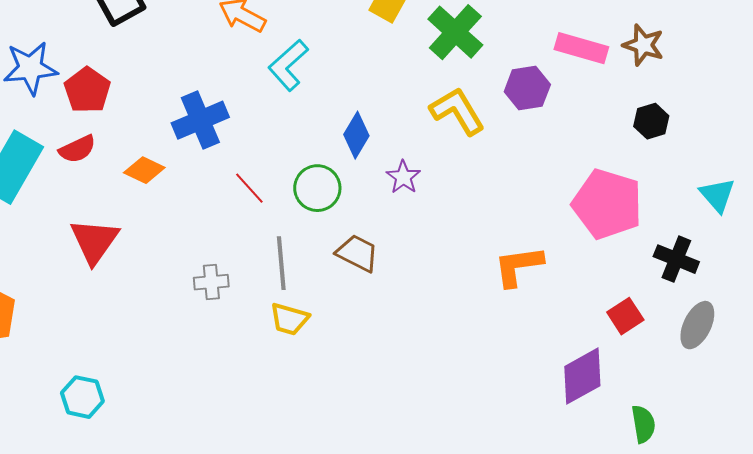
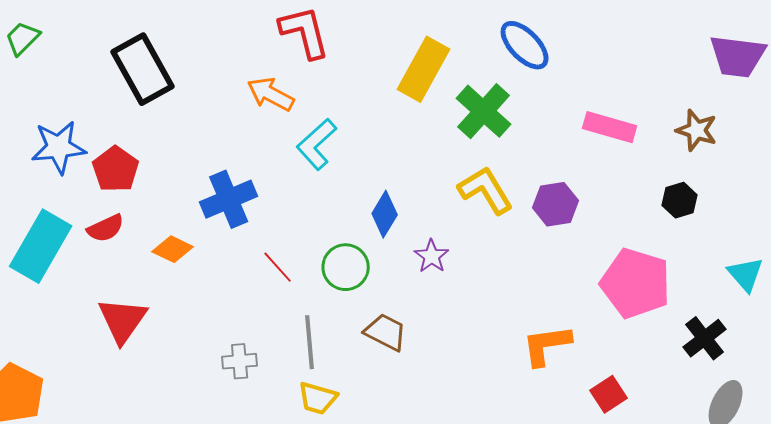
brown star: (643, 45) -> (697, 130), moved
purple hexagon: (527, 88) -> (556, 204), moved
black cross: (676, 259) -> (705, 338), turned 30
red square: (625, 316) -> (609, 394), moved

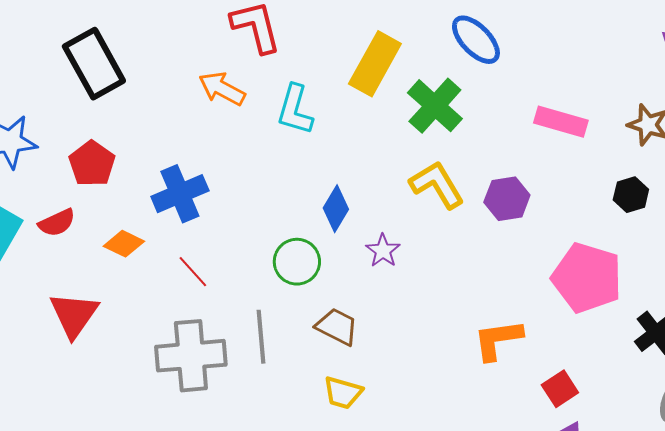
cyan L-shape: (317, 144) -> (295, 110), moved, turned -32
red pentagon: (116, 169) -> (92, 164), moved
red line: (278, 267) -> (193, 272), moved
gray cross: (240, 361) -> (191, 356), size x2.0
yellow trapezoid: (318, 398) -> (343, 393), moved

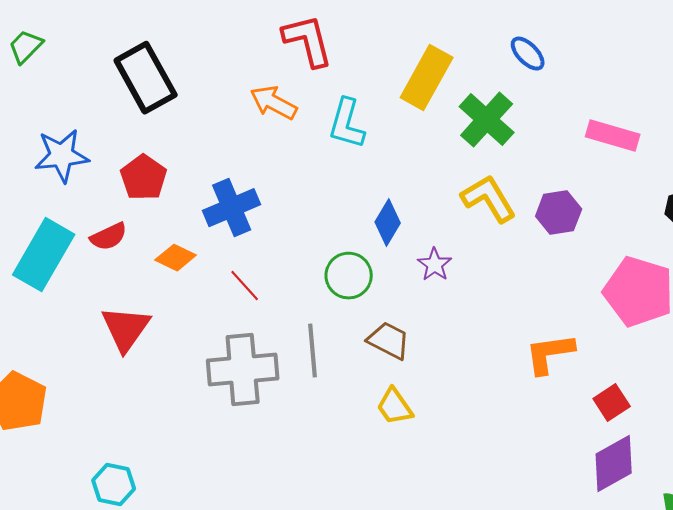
blue ellipse: (476, 40) -> (528, 54), size x0.7
yellow trapezoid: (343, 393) -> (395, 407), turned 39

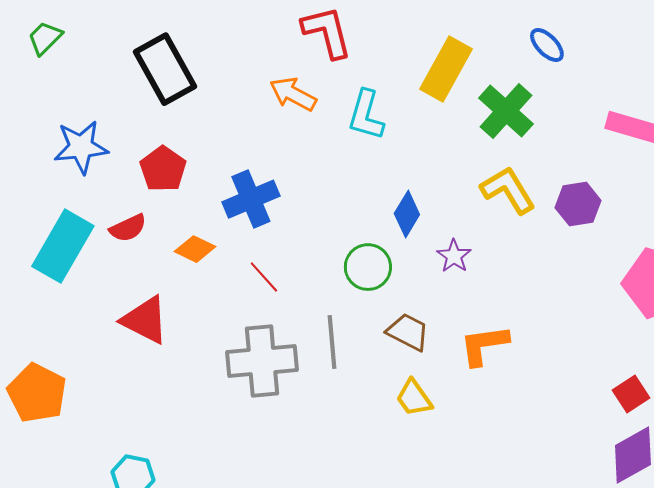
red triangle: (126, 329) -> (145, 320), turned -38
orange L-shape: (550, 354) -> (484, 345), moved

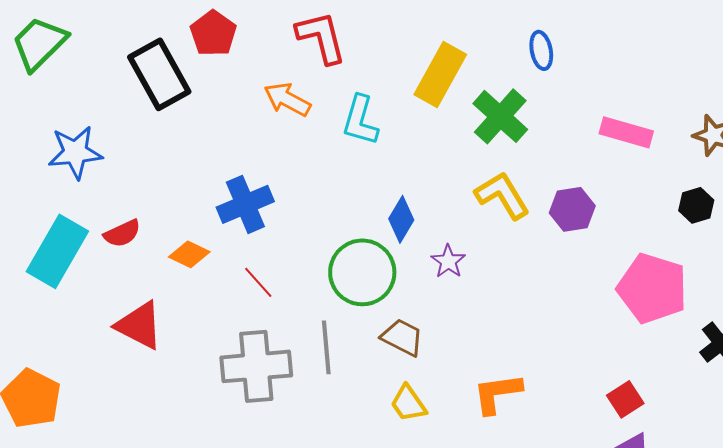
green trapezoid: (45, 38) -> (39, 43), size x1.6
blue ellipse: (547, 45) -> (541, 50), turned 33
red pentagon: (163, 169) -> (213, 33), moved
green circle: (368, 267) -> (362, 272), size x1.4
orange L-shape: (484, 345) -> (497, 393), moved

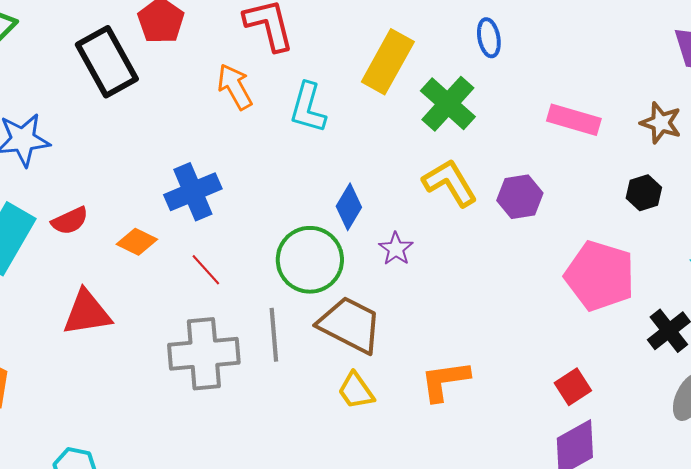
orange arrow: (287, 99) -> (235, 87), turned 33
red triangle: (139, 325) -> (87, 313), turned -36
brown trapezoid: (402, 337) -> (350, 325), size x1.5

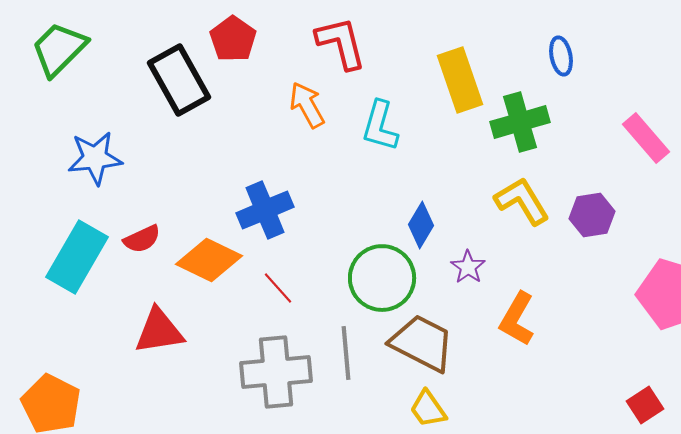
yellow rectangle: (388, 62) -> (460, 80), turned -48
green cross: (448, 104) -> (520, 122), turned 32
pink rectangle: (574, 120) -> (646, 138), turned 33
orange diamond: (137, 242) -> (209, 260), size x1.6
orange L-shape: (445, 381) -> (517, 319), moved, turned -52

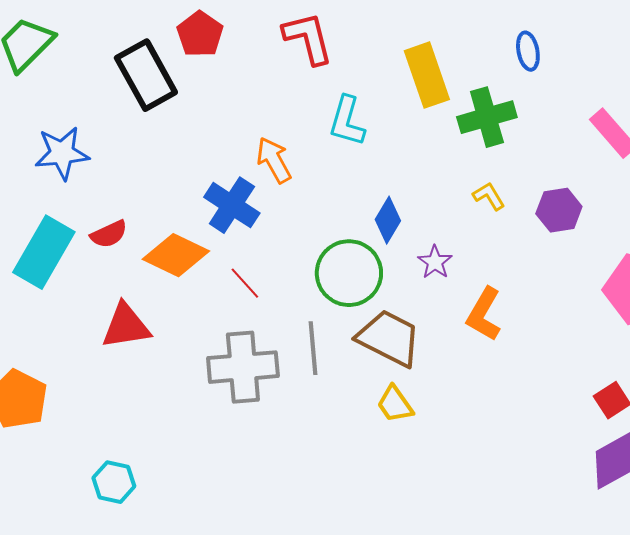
orange arrow: (307, 105) -> (274, 160), moved
yellow L-shape: (522, 201) -> (489, 196), size x0.6
blue cross: (265, 210) -> (232, 205), turned -34

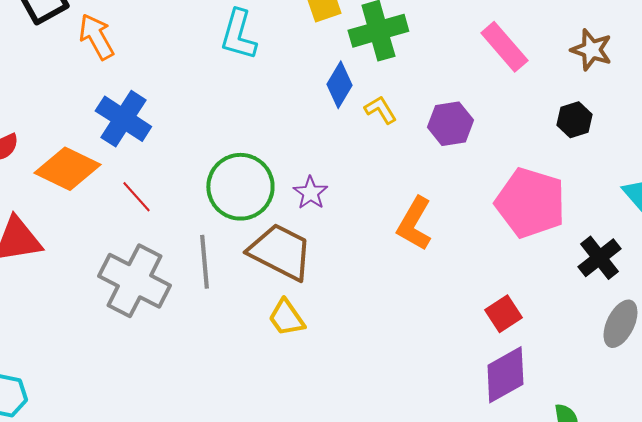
orange arrow: (274, 160) -> (96, 37), moved
blue diamond: (388, 220) -> (339, 85), moved
purple star: (435, 262) -> (310, 193), moved
orange L-shape: (484, 314) -> (414, 224), moved
gray cross: (243, 367) -> (134, 281), turned 32

